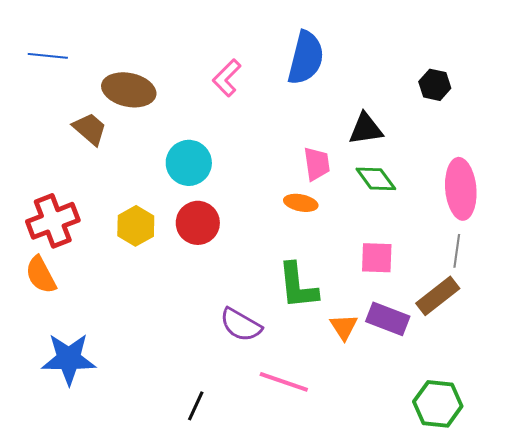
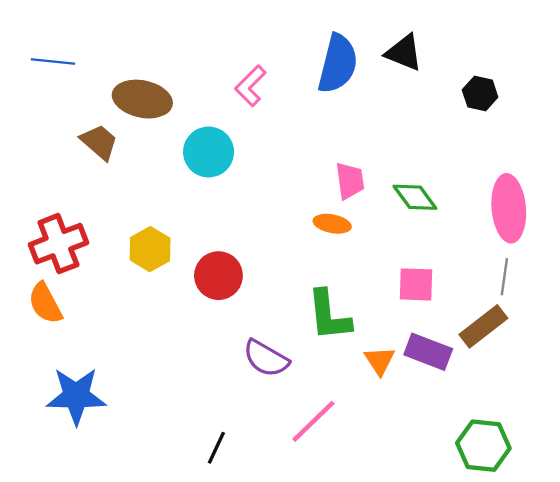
black triangle: (366, 129) -> (404, 53), moved, turned 30
cyan circle: (189, 163) -> (209, 152), moved
red circle: (198, 223) -> (218, 276), moved
pink line: (284, 382) -> (313, 421), turned -63

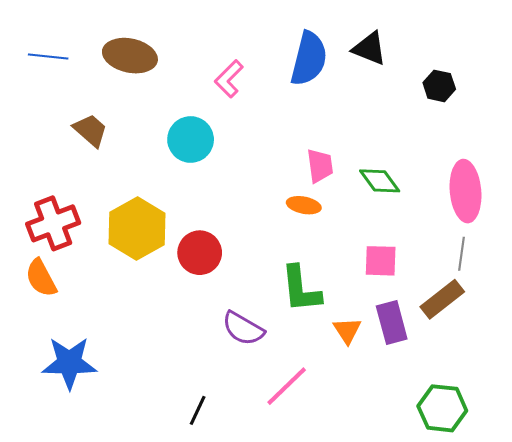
brown ellipse: (142, 99) -> (130, 56), moved
yellow hexagon: (150, 249) -> (137, 228), size x1.5
purple rectangle: (428, 352) -> (392, 322), turned 54

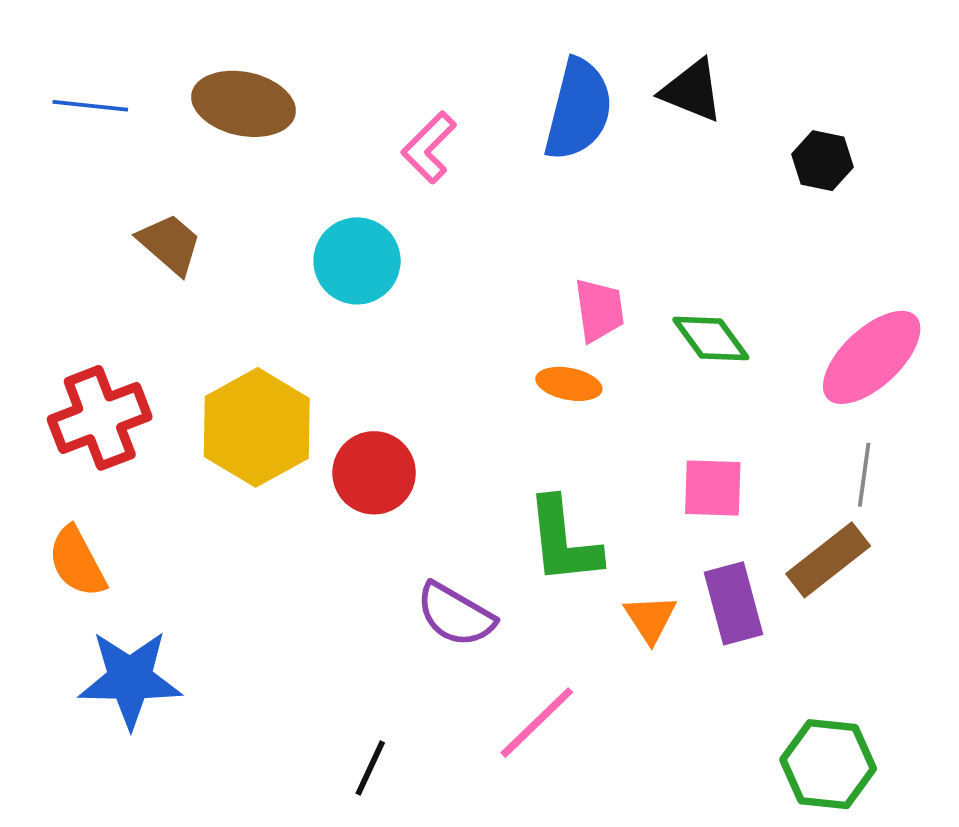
pink ellipse: (466, 191) -> (872, 357), turned 52
orange semicircle: (41, 278) -> (77, 562), moved

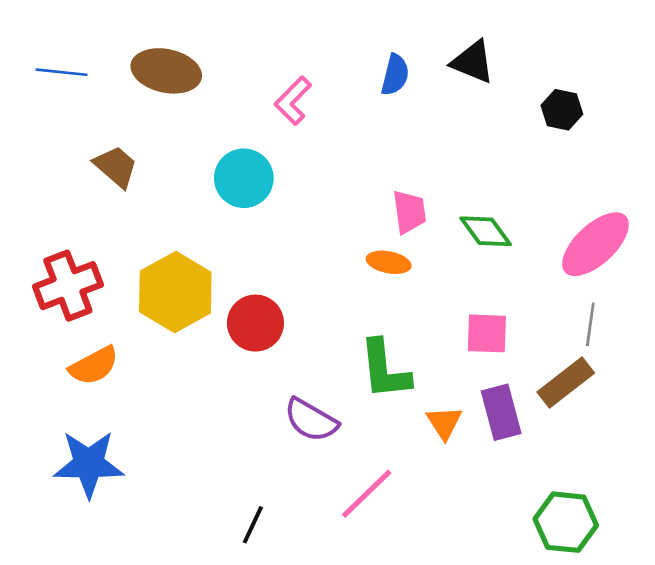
blue semicircle: (578, 110) -> (395, 75), size x0.6
orange semicircle: (77, 562) -> (94, 366), moved, turned -90

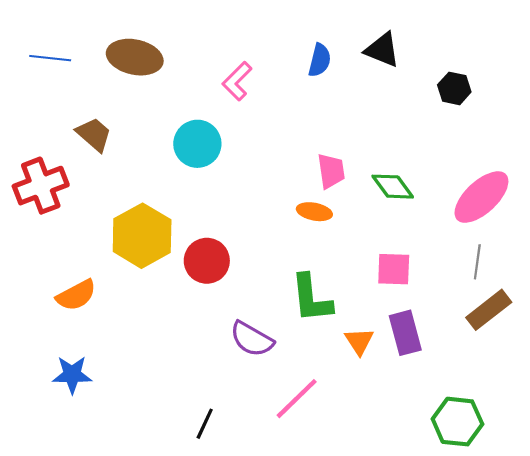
red cross: (68, 286) -> (41, 186), moved
brown rectangle: (566, 383) -> (489, 310), moved
blue star: (89, 464) -> (72, 375), size x0.7

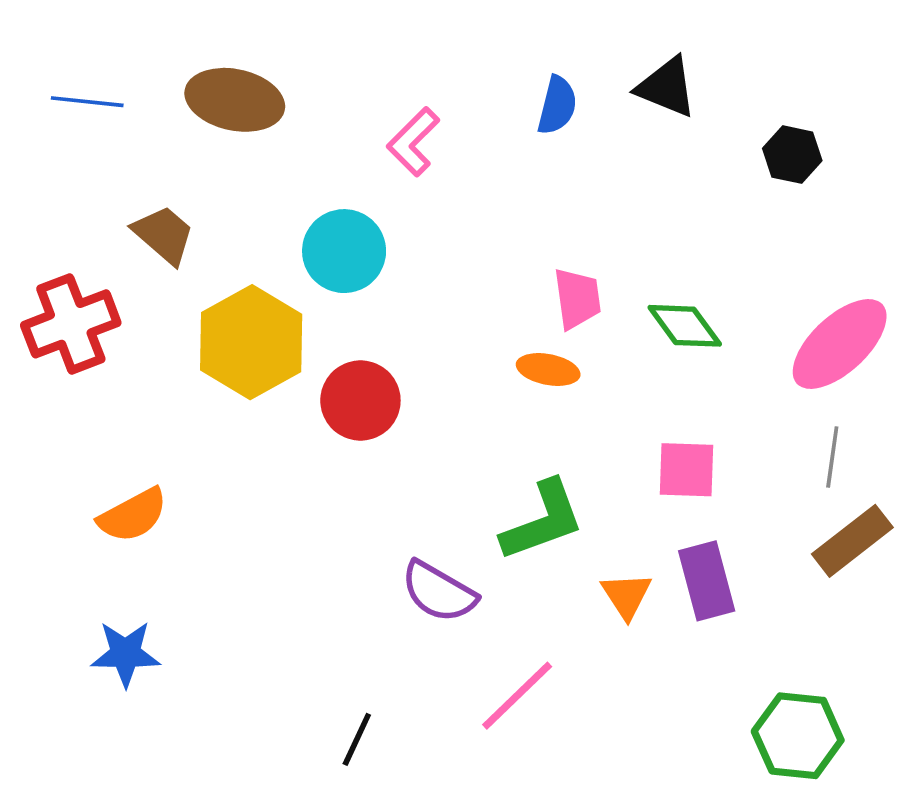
yellow hexagon: (142, 236) -> (251, 342), moved
red circle: (207, 261) -> (360, 400), moved
green L-shape: (311, 298) -> (543, 521), turned -104

